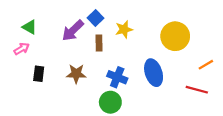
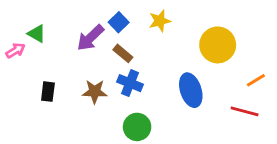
yellow star: (124, 29) -> (160, 21), moved
brown rectangle: (99, 43) -> (123, 53), turned -49
pink arrow: (22, 49) -> (15, 51), moved
blue cross: (117, 77) -> (130, 83), moved

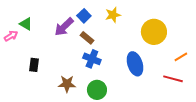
brown star: (95, 92) -> (67, 84), moved

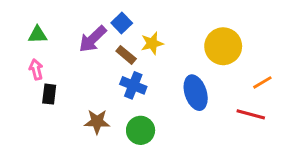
yellow star: (113, 15) -> (152, 43), moved
green triangle: (26, 24) -> (38, 35), turned -32
pink arrow: (11, 36) -> (36, 69), moved, turned -72

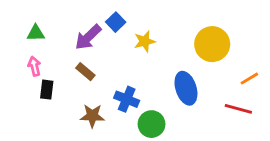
brown rectangle: (126, 55) -> (85, 72), moved
blue cross: (133, 85) -> (127, 99), moved
green circle: (141, 130) -> (152, 124), moved

